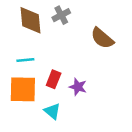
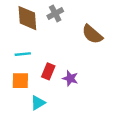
orange square: (23, 89) -> (20, 81), size x0.7
cyan triangle: (52, 111) -> (38, 103), moved, turned 49

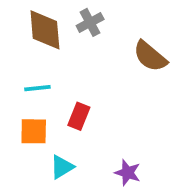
purple star: (70, 78) -> (128, 173), moved

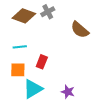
brown diamond: (45, 30) -> (24, 16), turned -65
cyan triangle: (62, 167) -> (33, 89), size x1.5

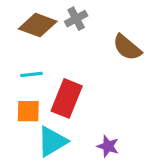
red rectangle: (42, 62) -> (67, 98), size x1.6

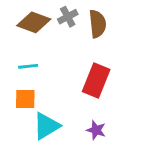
brown semicircle: (127, 47) -> (98, 24), moved, turned -136
red rectangle: (67, 98) -> (96, 81), moved

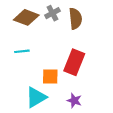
orange square: (25, 99) -> (50, 76), moved

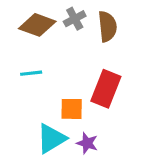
purple star: (74, 101) -> (87, 143), moved

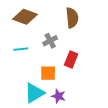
gray cross: (75, 19) -> (50, 41), moved
red rectangle: (106, 89) -> (71, 60), size x0.7

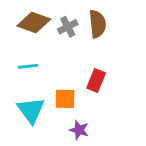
gray cross: (50, 41) -> (68, 27), moved
cyan triangle: (34, 93) -> (31, 110), moved, turned -35

